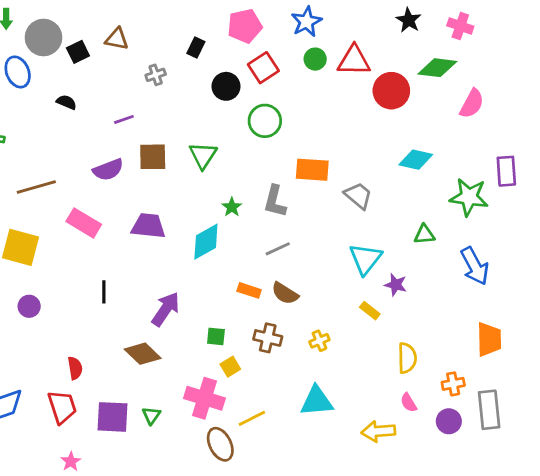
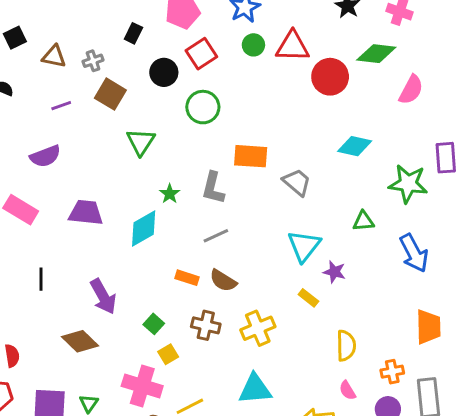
brown triangle: (117, 39) -> (54, 56), moved
brown square: (153, 157) -> (110, 94), moved, turned 32
purple arrow: (166, 309) -> (103, 296), turned 117
green square: (216, 336) -> (154, 324), turned 36
yellow cross: (319, 341) -> (258, 328), size x1.6

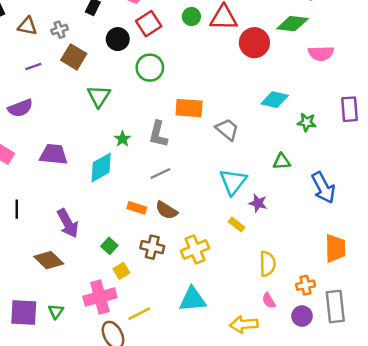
pink semicircle: (411, 90) -> (321, 53), turned 60
green star: (408, 184) -> (307, 122), moved, size x0.6
pink cross: (142, 386) -> (100, 297), turned -32

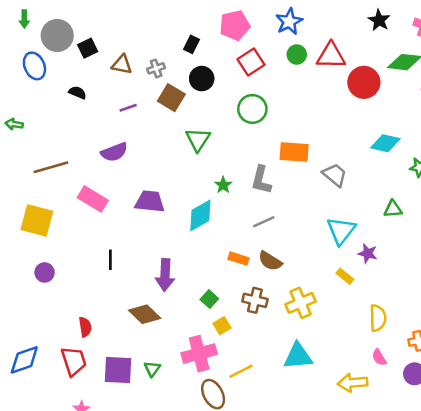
black circle: (118, 39) -> (202, 79), moved
purple arrow: (68, 223) -> (165, 275), turned 32

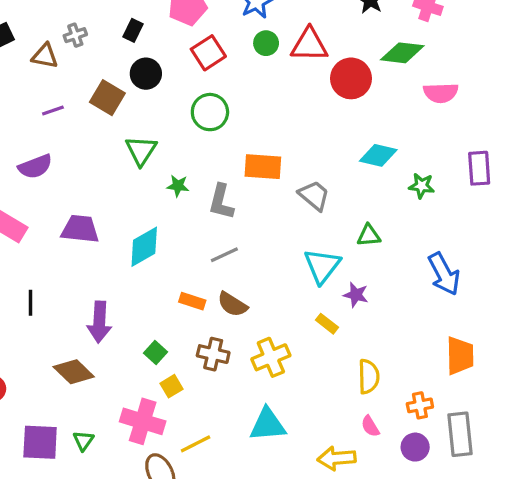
gray cross: (156, 68) -> (75, 35), moved
green star: (223, 185) -> (178, 186), moved, turned -30
green triangle: (393, 209) -> (369, 235), moved
pink cross: (199, 354) -> (143, 421), turned 32

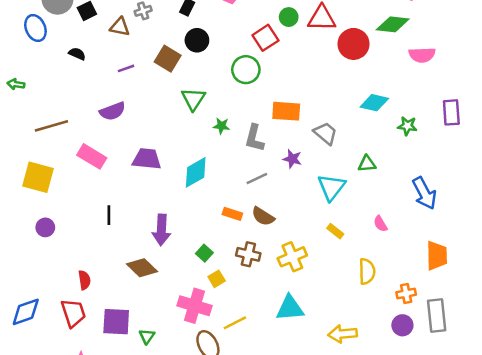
red square: (208, 53) -> (265, 38), moved
purple star: (356, 295) -> (292, 159), moved
pink semicircle: (370, 426) -> (380, 224), moved
green triangle: (83, 441) -> (147, 336), moved

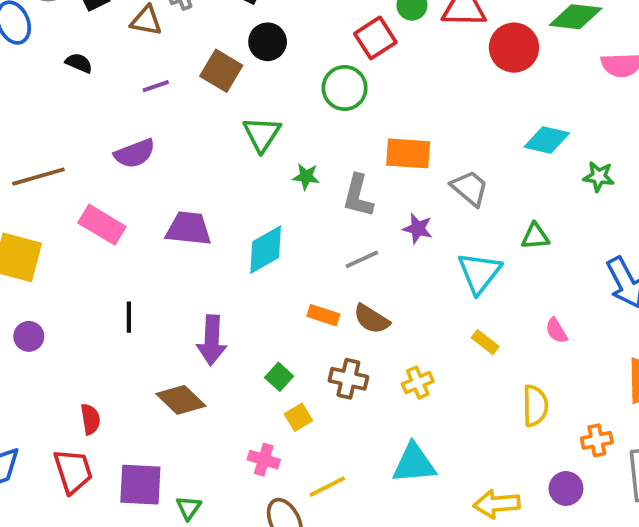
yellow cross: (292, 257) -> (418, 383), size x0.7
pink cross: (194, 306) -> (264, 460), size x0.6
purple circle: (402, 325) -> (566, 488), moved

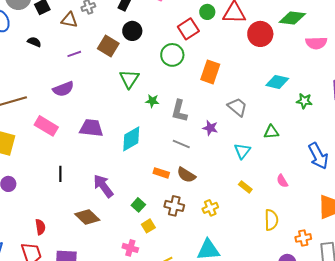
orange rectangle: (408, 153) -> (210, 72), moved, turned -75
gray line: (362, 259) -> (181, 144), turned 48
cyan triangle: (479, 273) -> (242, 151), size x0.7
purple arrow: (212, 340) -> (103, 186), turned 140

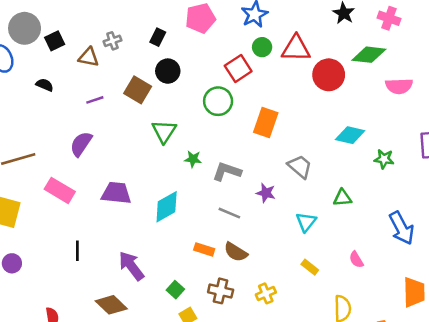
purple semicircle: (63, 89) -> (81, 144), turned 145
gray L-shape: (179, 111) -> (227, 172), turned 95

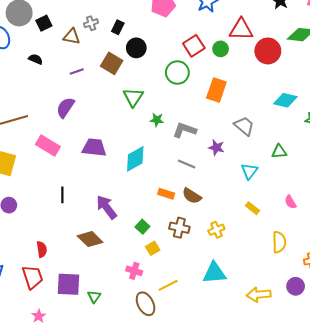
black rectangle: (158, 37) -> (118, 27), moved
green circle: (262, 47) -> (221, 49), moved

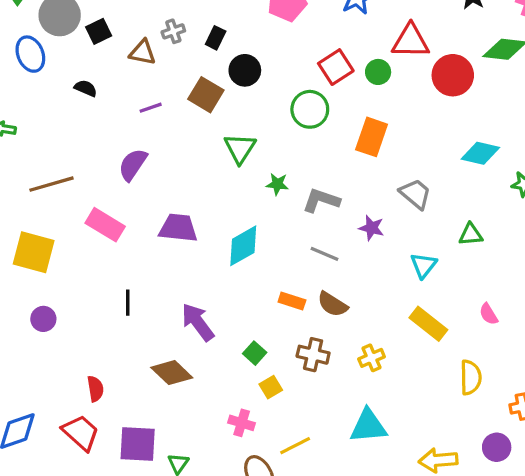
yellow rectangle: (252, 208) -> (428, 324), size x1.6
red trapezoid: (32, 277) -> (81, 433), turned -30

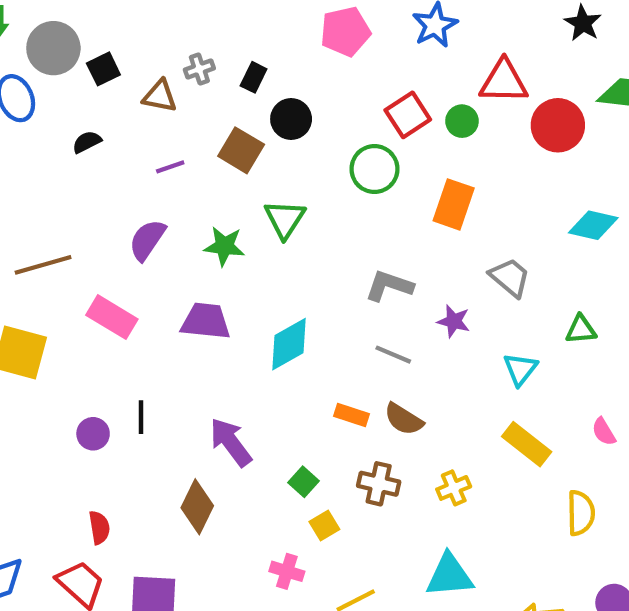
black semicircle: (86, 88) -> (87, 142), turned -50
green star: (277, 184) -> (224, 246), moved, size x1.4
purple circle: (43, 319) -> (93, 434), moved
brown diamond: (172, 373) -> (197, 507), turned 72

